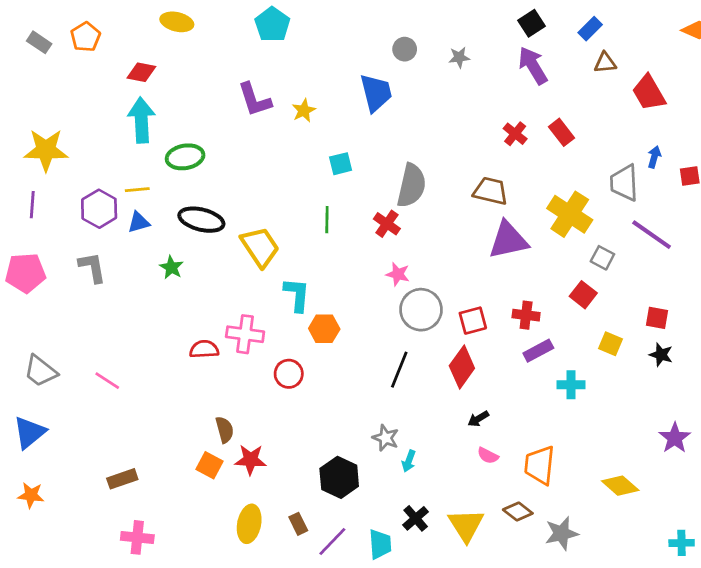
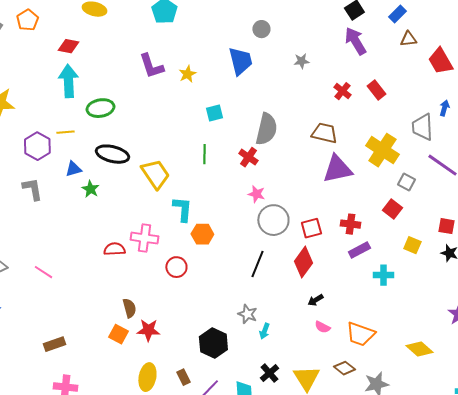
gray star: (459, 57) -> (301, 61), moved
blue triangle: (139, 222) -> (73, 169), moved
orange trapezoid: (540, 465) -> (360, 334), turned -76

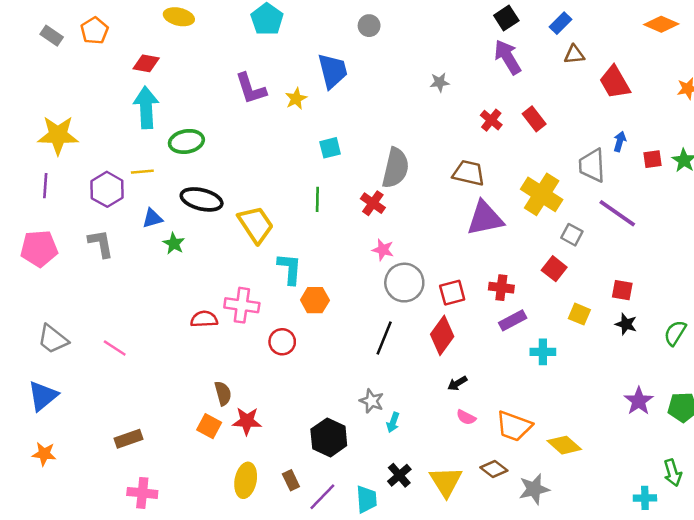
gray circle: (261, 29) -> (369, 26), moved
blue trapezoid: (240, 61) -> (333, 71), moved
yellow diamond: (419, 349) -> (564, 445), moved

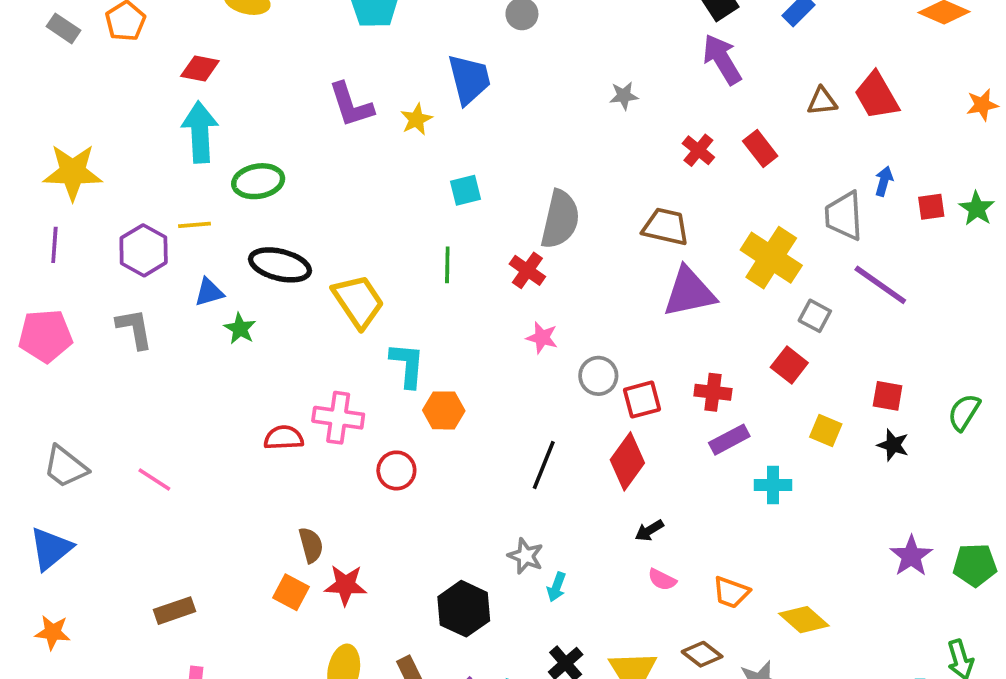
brown triangle: (574, 55) -> (822, 101), moved
gray circle: (404, 283) -> (598, 376), moved, size x0.7
green semicircle: (675, 333) -> (964, 412), moved
orange trapezoid: (514, 426) -> (731, 592), size x0.7

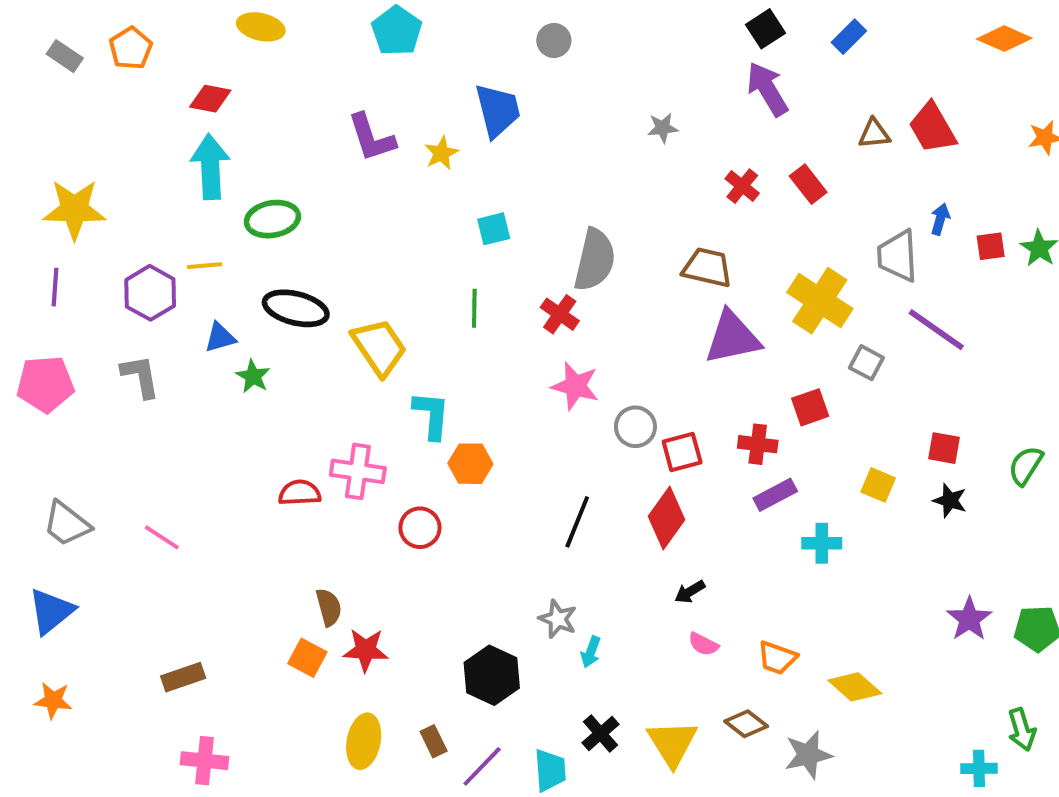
pink star: (542, 338) -> (575, 386), size x1.4
red square: (789, 365) -> (810, 407), moved, turned 33

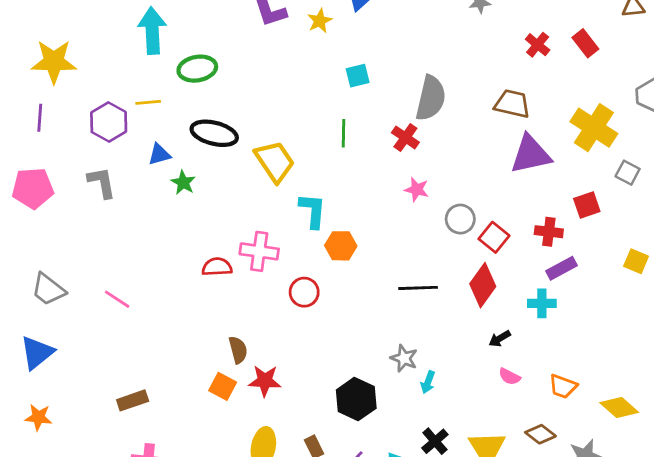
pink star: (575, 386) -> (417, 190), size x0.7
red square: (682, 452) -> (494, 237), turned -36
black line: (577, 522) -> (418, 288), turned 66
cyan cross: (822, 543) -> (542, 303), moved

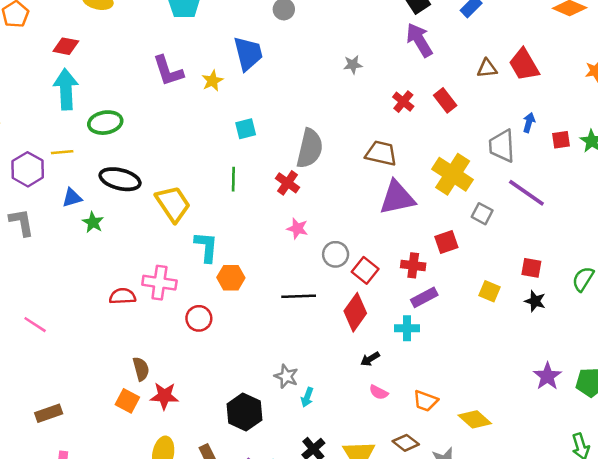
black line: (418, 288) -> (299, 296), moved

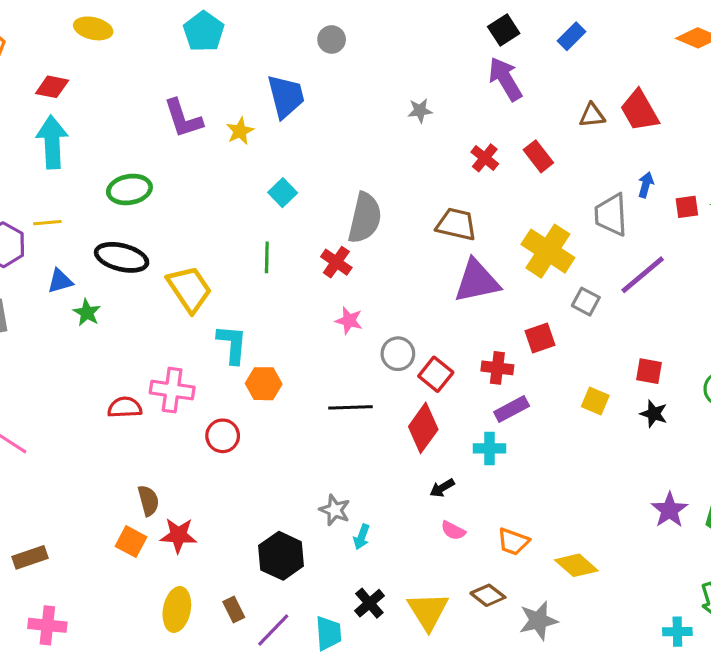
green ellipse: (105, 123) -> (129, 189), moved
cyan square: (246, 129) -> (283, 193), turned -30
purple line: (526, 193) -> (643, 275), turned -75

